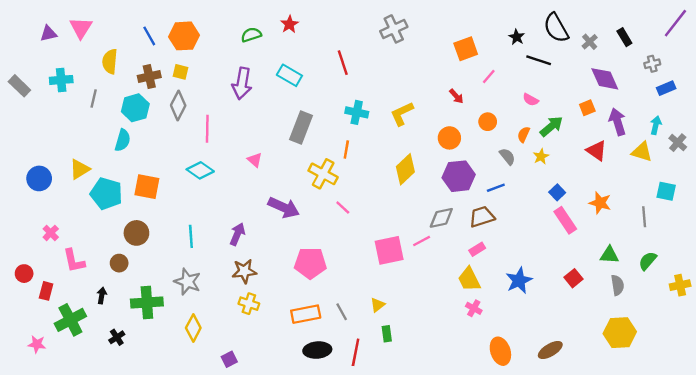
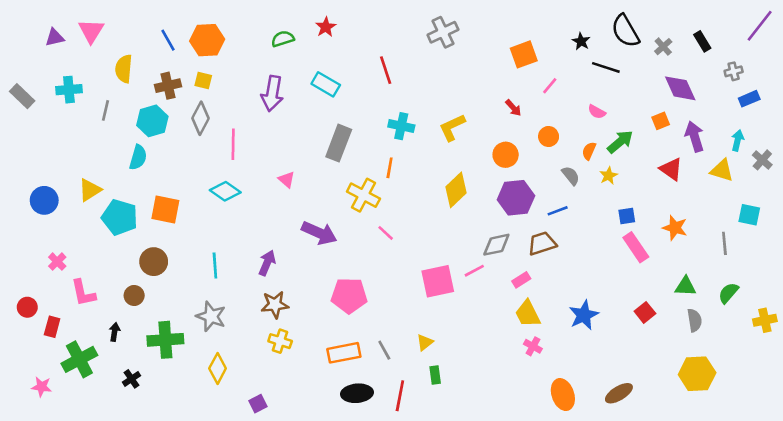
blue square: (557, 192) -> (627, 216), turned 35
pink rectangle: (477, 249) -> (521, 280), moved

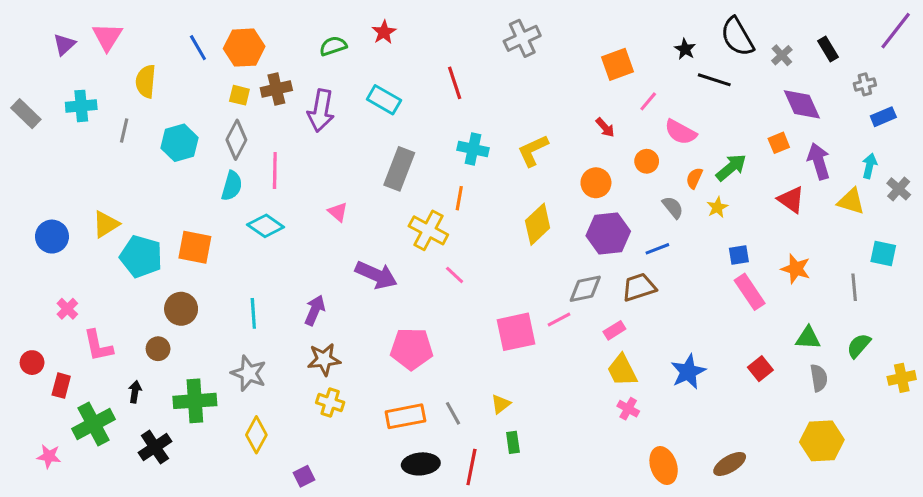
purple triangle: (55, 37) -> (64, 44), turned -30
brown cross: (168, 86) -> (276, 89), moved
pink semicircle: (597, 112) -> (680, 132), moved, size x1.5
cyan semicircle: (138, 157) -> (232, 186), moved
black cross: (132, 379) -> (155, 447), size x1.5

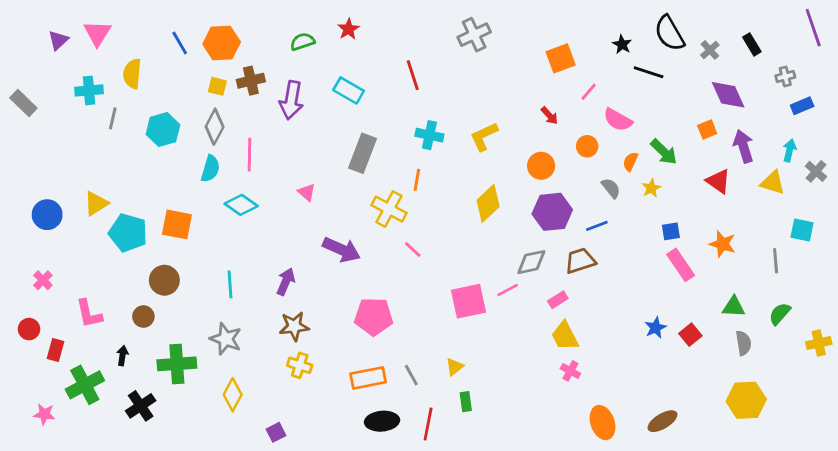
purple line: (896, 31) -> (813, 28), turned -57
cyan cross: (81, 106) -> (89, 90), moved
green arrow: (731, 167) -> (664, 152), turned 84
pink cross: (67, 309) -> (43, 280), moved
blue star: (688, 372) -> (656, 328), moved, size x0.7

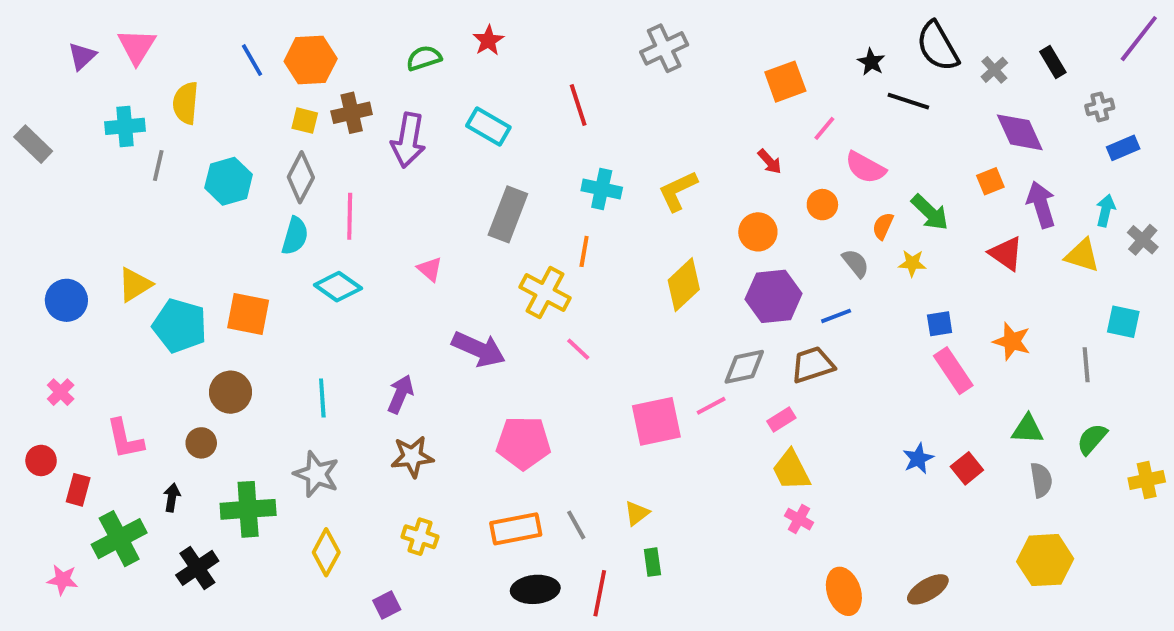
purple line: (813, 28) -> (1139, 39), turned 57
yellow star: (651, 188) -> (912, 263), turned 30
yellow cross: (300, 365) -> (420, 537), moved

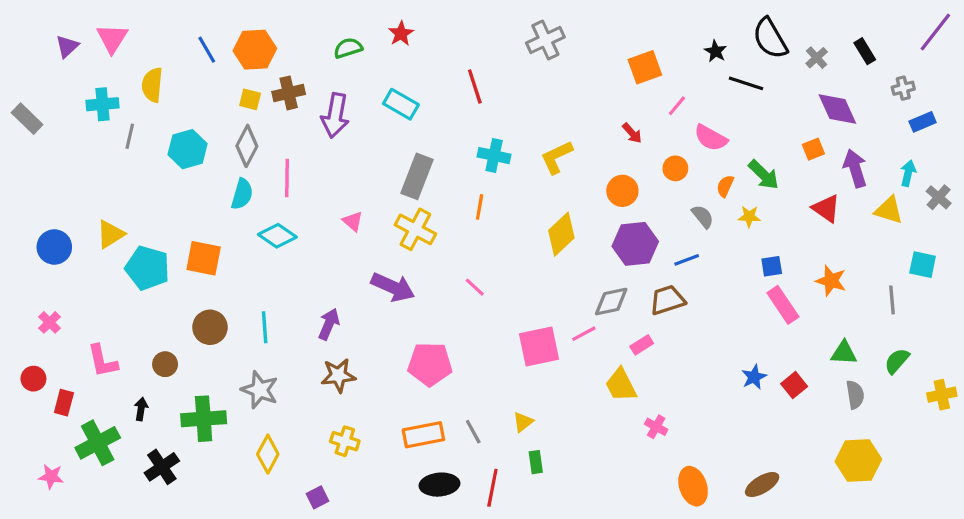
yellow cross: (545, 292) -> (415, 229), moved
brown circle: (231, 392) -> (210, 327), moved
yellow trapezoid: (791, 470) -> (621, 385), moved

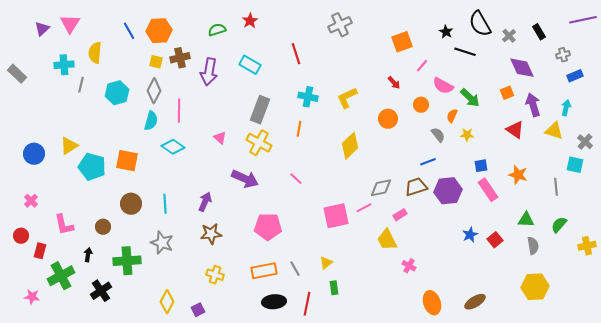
purple line: (935, 32) -> (583, 20), turned 40
green arrow: (764, 175) -> (470, 98), moved
gray cross: (939, 197) -> (585, 142), moved
purple hexagon: (635, 244) -> (448, 191), moved
yellow diamond: (268, 454) -> (167, 302), moved

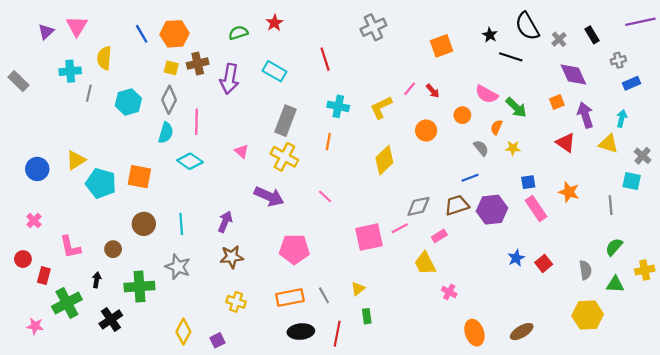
pink line: (422, 66) -> (410, 89), moved
green triangle: (526, 220) -> (615, 284), moved

